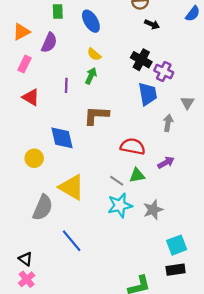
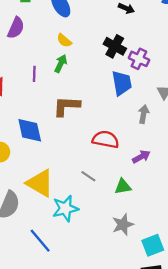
green triangle: (137, 175) -> (123, 187), moved
cyan star: (120, 205) -> (65, 208), moved
gray star: (153, 210) -> (123, 225), moved

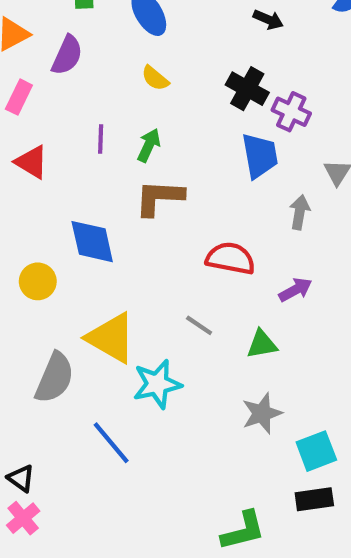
green arrow: (61, 64) -> (149, 145), moved

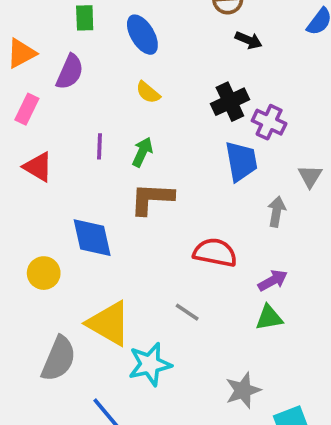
black cross: (247, 89) -> (230, 102), turned 36
green triangle: (262, 344) -> (269, 318), moved

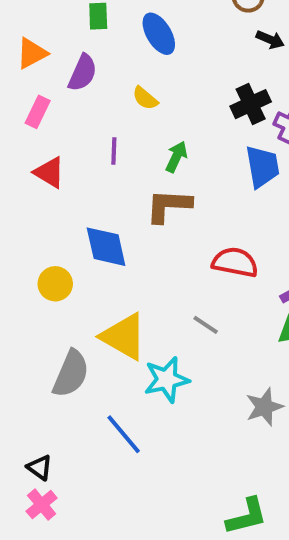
yellow semicircle: (148, 92) -> (145, 98), moved
green arrow: (142, 152) -> (176, 157), moved

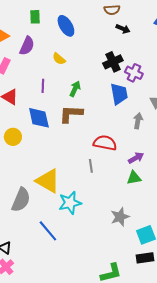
blue diamond: (106, 247) -> (39, 118), moved
yellow circle: (55, 284) -> (13, 137), moved
gray line: (206, 325) -> (91, 166), moved, turned 48

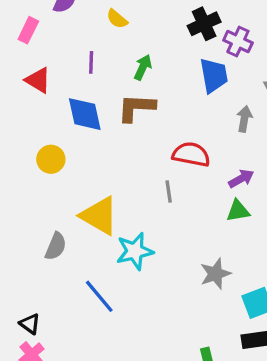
yellow circle: (13, 137) -> (51, 159), moved
gray semicircle: (21, 200) -> (56, 246), size x0.7

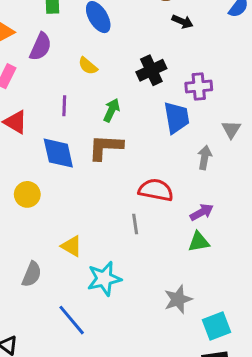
black cross: (204, 24) -> (151, 70), moved
purple cross: (238, 42) -> (199, 87), turned -30
yellow triangle: (99, 216) -> (72, 246), size x0.6

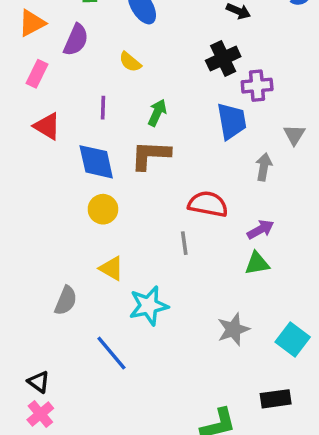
black cross: (151, 70) -> (223, 59), moved
yellow circle: (27, 194) -> (103, 209), moved
cyan square: (216, 326) -> (293, 340), moved, turned -32

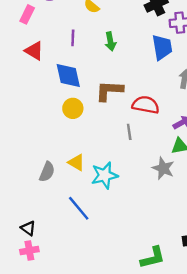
green arrow: (157, 113) -> (110, 41), turned 144
brown L-shape: (150, 155) -> (109, 91), moved
yellow triangle: (111, 268) -> (76, 162), moved
gray star: (233, 329) -> (163, 168), moved, turned -30
pink cross: (40, 414) -> (29, 251), turned 30

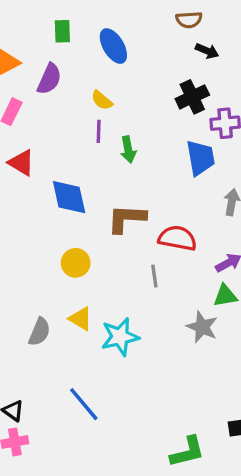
purple line: (73, 38) -> (99, 131), moved
yellow circle: (73, 108) -> (76, 263), moved
blue line: (79, 208) -> (84, 404), moved

